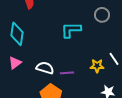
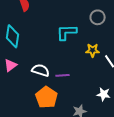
yellow star: (97, 66) -> (93, 50), moved

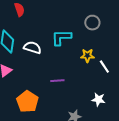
white semicircle: (41, 70) -> (32, 48), moved
orange pentagon: (47, 97) -> (27, 102), moved

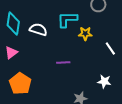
yellow star: (87, 56) -> (85, 34), moved
orange pentagon: (27, 102) -> (20, 84), moved

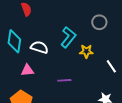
cyan L-shape: (67, 20) -> (68, 37), turned 130
pink triangle: (11, 52) -> (27, 70), moved, turned 32

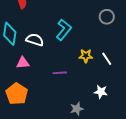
gray circle: (99, 22) -> (107, 17), moved
yellow star: (86, 51) -> (86, 56), moved

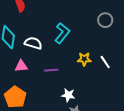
purple line: (60, 73) -> (51, 70), moved
white star: (101, 92) -> (68, 95), moved

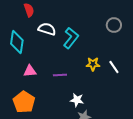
white semicircle: (33, 43) -> (47, 29), moved

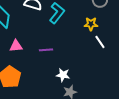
yellow star: (93, 64) -> (91, 24), moved

